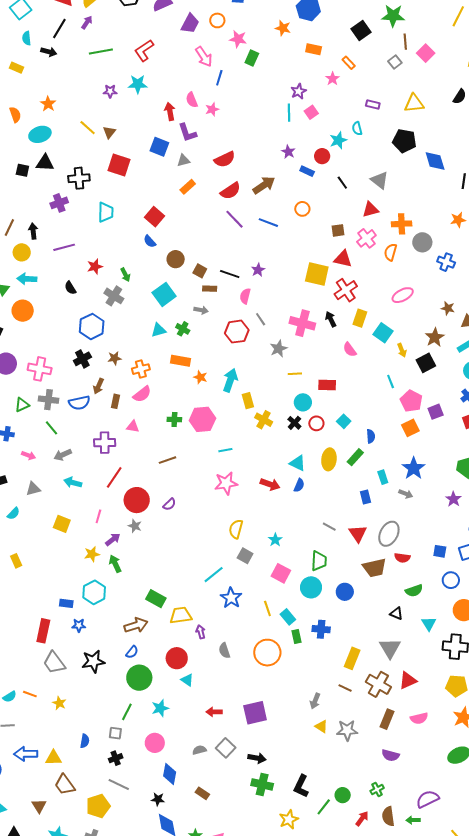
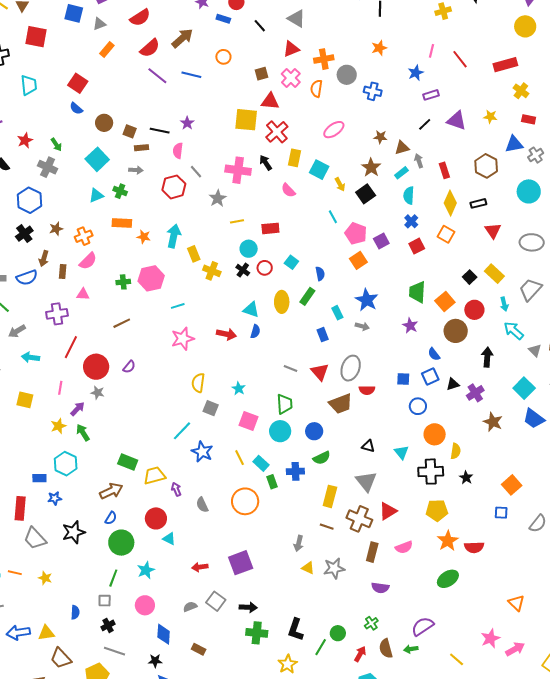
green semicircle: (414, 591) -> (322, 458), moved

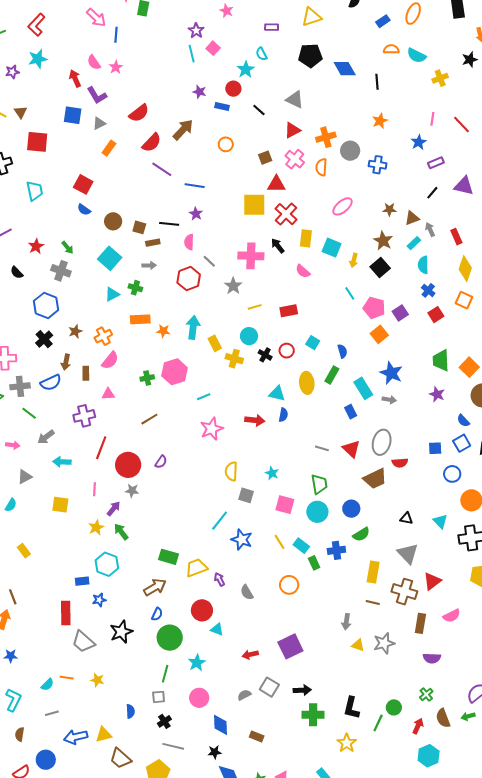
blue line: (191, 75) -> (195, 186), moved
yellow arrow: (340, 184) -> (354, 260), turned 48
cyan circle: (249, 249) -> (249, 336), moved
cyan rectangle: (337, 313) -> (363, 388), size x1.5
orange circle: (245, 501) -> (289, 585), size x0.7

